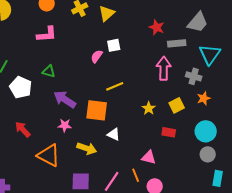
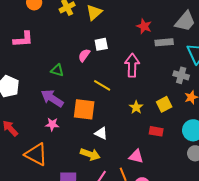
pink L-shape: (47, 34) -> (23, 39), moved
pink arrow: (164, 68) -> (132, 65), moved
green triangle: (49, 71) -> (57, 70), moved
yellow line: (115, 86) -> (102, 85), turned 54
yellow arrow: (87, 148) -> (90, 154), moved

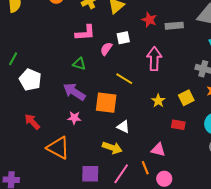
red star: (144, 26) -> (149, 20), moved
pink L-shape: (23, 39) -> (85, 33), moved
gray rectangle: (164, 42) -> (174, 26), moved

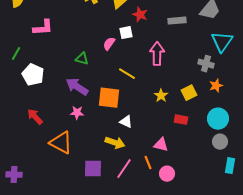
red star: (149, 20) -> (140, 15), moved
pink L-shape: (85, 33) -> (43, 28), moved

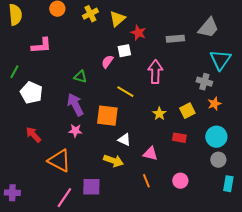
purple arrow: (77, 87) -> (75, 105), turned 30
pink triangle: (161, 145) -> (150, 154), moved
pink line: (124, 169) -> (64, 198), moved
pink circle: (167, 174) -> (180, 181), moved

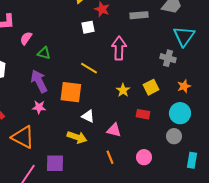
pink semicircle: (107, 62) -> (26, 38), moved
orange star: (214, 104) -> (184, 86), moved
gray circle: (218, 160) -> (174, 136), moved

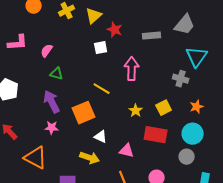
pink semicircle: (26, 38) -> (47, 51), moved
orange square: (71, 92) -> (84, 113), turned -30
red rectangle: (143, 114) -> (156, 135), size x1.6

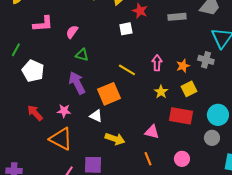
pink arrow: (132, 69) -> (157, 63), moved, size x0.7
orange star: (197, 107) -> (183, 66), moved
pink star: (52, 128) -> (64, 111), moved
white triangle: (101, 137) -> (96, 116), moved

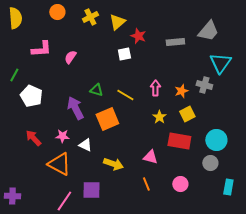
green triangle: (82, 55) -> (96, 90), moved
white triangle: (96, 116) -> (85, 145), moved

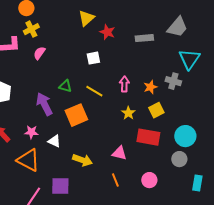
yellow cross: (90, 17) -> (31, 29), moved
white square: (124, 54) -> (93, 58), moved

